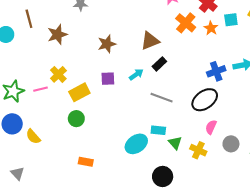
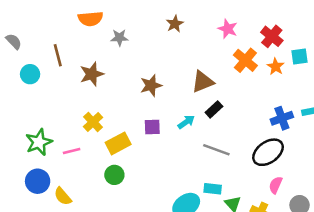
pink line: (41, 89) -> (72, 151), moved

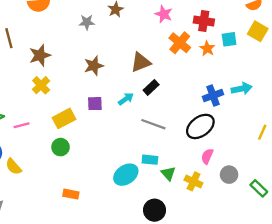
red cross: (272, 36) -> (204, 21), turned -30
gray star: (119, 38) -> (87, 22), moved
yellow cross: (93, 122) -> (41, 85), moved

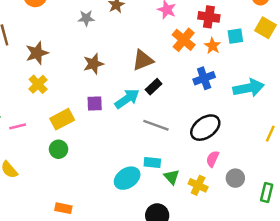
cyan arrow: (242, 89) -> (249, 88), size x1.4
blue cross: (213, 95) -> (204, 78), moved
cyan arrow: (126, 99) -> (127, 99), size x1.5
green rectangle: (259, 188) -> (267, 193), turned 60
orange rectangle: (71, 194) -> (63, 208), moved

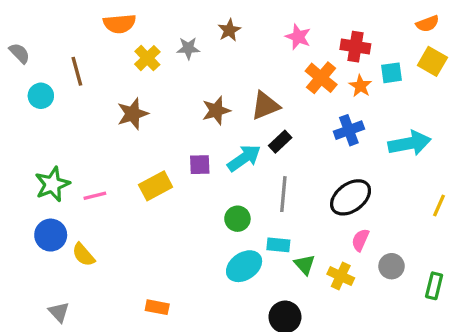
brown star: (37, 53) -> (133, 114), moved
brown star: (93, 64) -> (216, 111), moved
yellow cross: (38, 84) -> (147, 58), moved
gray line: (156, 125) -> (283, 194), turned 75
green circle: (59, 149) -> (237, 219), moved

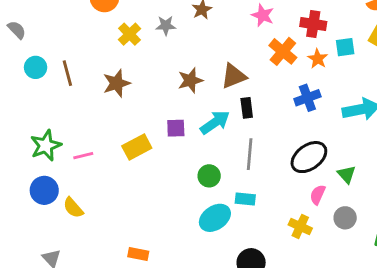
brown line: (77, 71) -> (67, 73), moved
black rectangle: (280, 142) -> (247, 108), turned -54
green triangle: (305, 265) -> (347, 174), moved

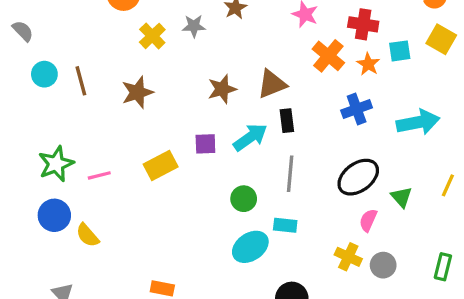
gray circle: (345, 218) -> (383, 265), moved

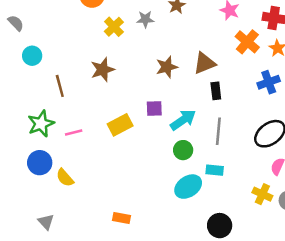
brown line: (81, 81) -> (60, 86), moved
cyan arrow: (250, 137) -> (183, 120), moved

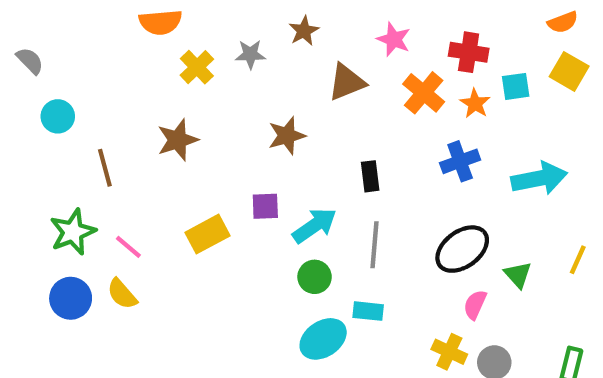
brown triangle: (204, 63) -> (347, 82), moved
pink line: (74, 132) -> (128, 247), turned 54
yellow semicircle: (65, 178) -> (122, 294), moved

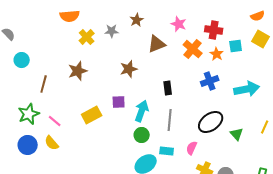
brown line: (105, 168) -> (44, 84), turned 30
cyan arrow: (315, 226) -> (142, 111), turned -35
pink semicircle: (475, 305) -> (192, 148), moved

